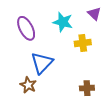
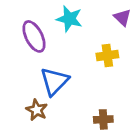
cyan star: (63, 22) -> (69, 19), moved
brown cross: (87, 88) -> (103, 119), moved

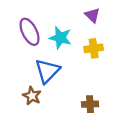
purple triangle: (122, 17) -> (92, 15), moved
cyan star: (69, 19) -> (60, 38), moved

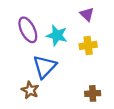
brown cross: (90, 104) -> (93, 93), moved

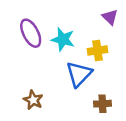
purple triangle: (87, 14) -> (110, 17), moved
blue triangle: (45, 67) -> (79, 74), moved

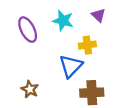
cyan star: (63, 39) -> (63, 21), moved
brown cross: (102, 104) -> (92, 93), size x1.5

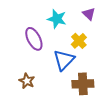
purple ellipse: (28, 30) -> (34, 39), moved
yellow cross: (87, 45) -> (79, 41), turned -35

